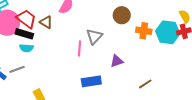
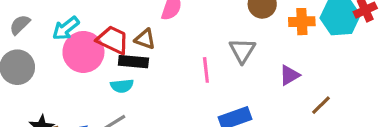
black rectangle: (24, 34) -> (133, 62), moved
gray triangle: (94, 36) -> (242, 51), moved
purple triangle: (117, 61) -> (289, 75), moved

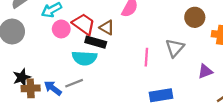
pink circle: (83, 52) -> (61, 29), size x0.6
cyan semicircle: (122, 86) -> (84, 58), size x1.5

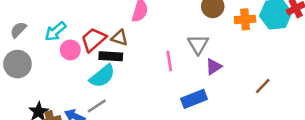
red trapezoid: (84, 24) -> (93, 40), turned -65
cyan semicircle: (84, 58) -> (102, 76), turned -30
purple triangle: (205, 71) -> (214, 67), moved

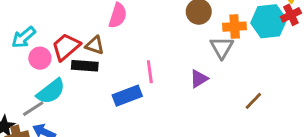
gray triangle: (198, 44) -> (222, 47), moved
cyan semicircle: (102, 76) -> (51, 91), moved
blue rectangle: (194, 99) -> (127, 96), moved
gray line: (97, 106) -> (33, 109), moved

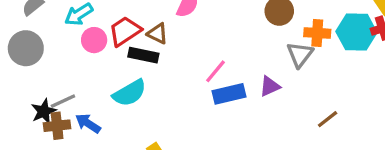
pink line: (150, 72) -> (216, 71), turned 40
cyan semicircle: (51, 91) -> (130, 93), moved
blue rectangle: (127, 96) -> (229, 94), moved
gray line: (33, 109) -> (63, 101), moved

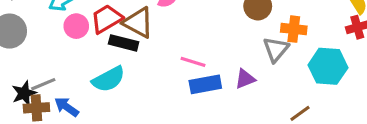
cyan hexagon: (356, 32) -> (328, 66), moved
brown triangle: (158, 34) -> (138, 23), size x1.5
pink line: (216, 71) -> (193, 62), turned 65

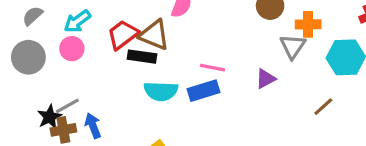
pink circle: (76, 26) -> (72, 49), moved
cyan semicircle: (108, 79) -> (161, 91), moved, turned 36
blue rectangle: (205, 84) -> (203, 91), moved
blue arrow: (67, 107) -> (93, 126), turned 40

